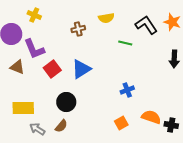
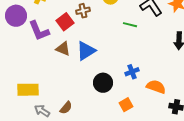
brown triangle: (17, 67) -> (63, 49), moved
red square: (52, 69) -> (65, 22), moved
black circle: (66, 102) -> (103, 83), moved
orange semicircle: (151, 117) -> (156, 87), moved

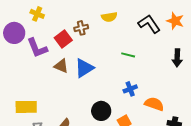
green line: (130, 25) -> (128, 55), moved
black circle: (103, 83) -> (101, 111), moved

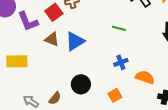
yellow rectangle: (26, 107) -> (17, 61), moved
black circle: (101, 111) -> (81, 84), moved

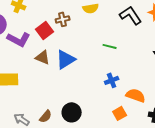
purple L-shape: (28, 21) -> (19, 39), turned -40
black circle: (81, 84) -> (72, 112), moved
orange square: (115, 95) -> (120, 113), moved

